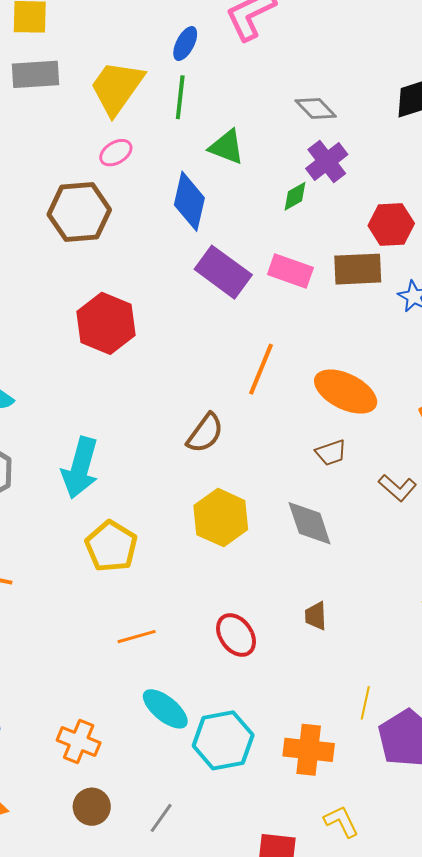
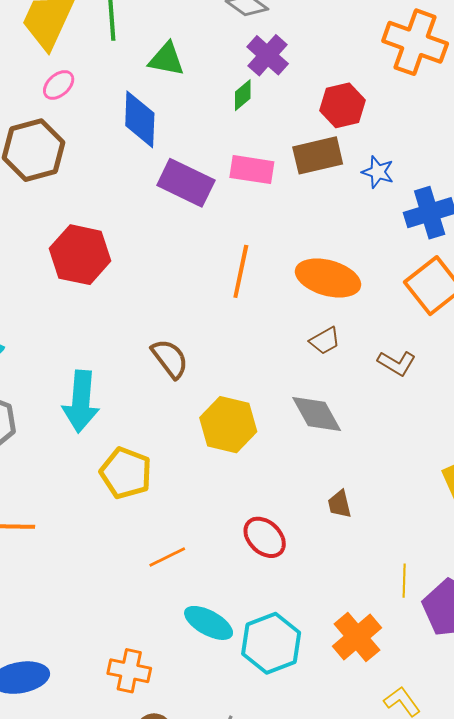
brown semicircle: (205, 433) -> (170, 359), moved, turned -63
orange cross: (309, 750) -> (357, 637), turned -36

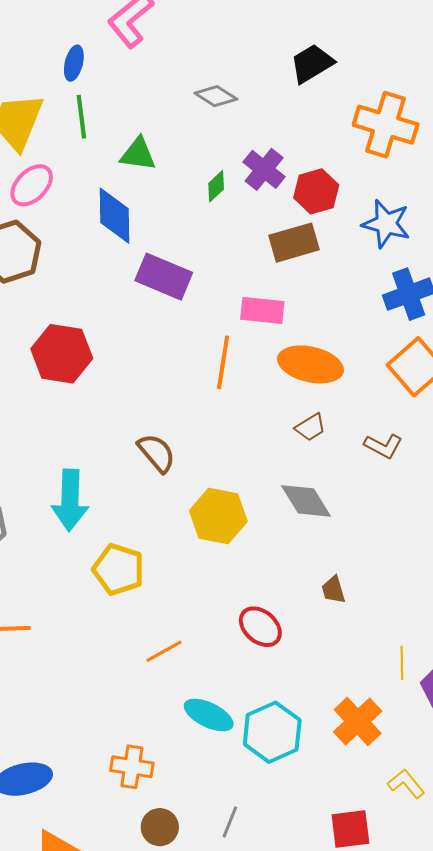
purple cross: (268, 55) -> (264, 169), moved
pink ellipse: (59, 85) -> (32, 185), size x1.4
pink rectangle: (252, 170) -> (262, 310), moved
blue star: (378, 172) -> (386, 224), moved, size x1.5

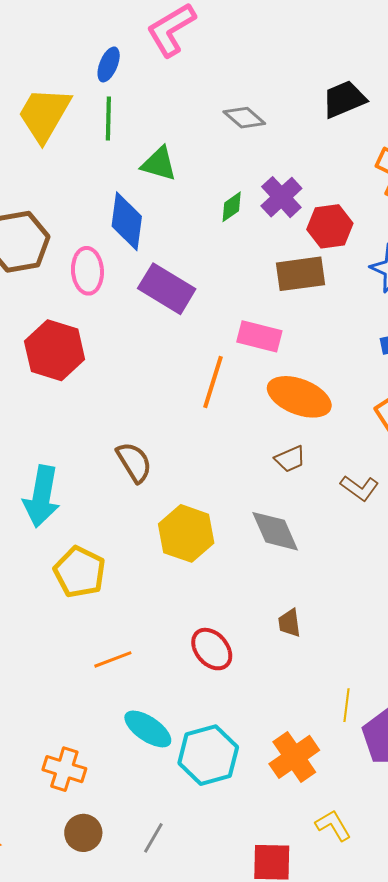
pink ellipse: (32, 185) -> (87, 271), moved, turned -57

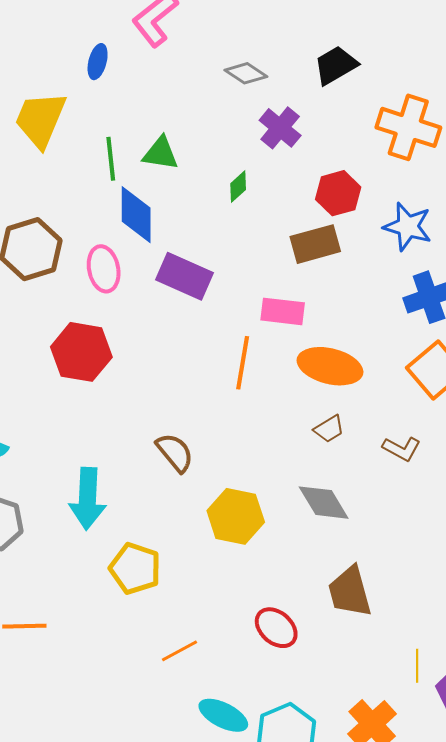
green line: (108, 118) -> (111, 159), moved
gray diamond: (244, 118) -> (246, 73), moved
purple cross: (281, 197) -> (280, 128), moved
brown trapezoid: (289, 623) -> (350, 592), size x1.8

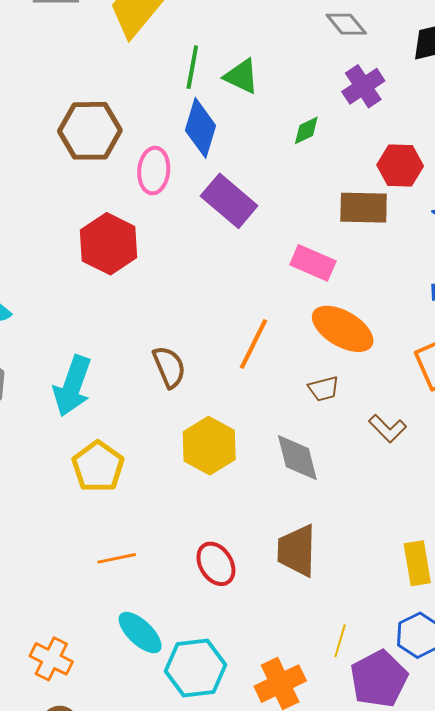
orange line: (243, 363) -> (253, 344), moved

